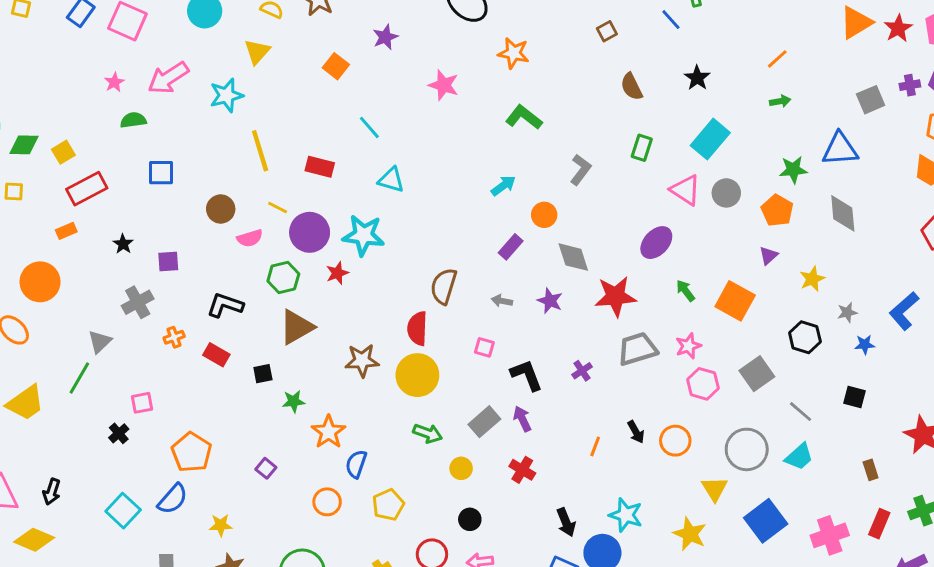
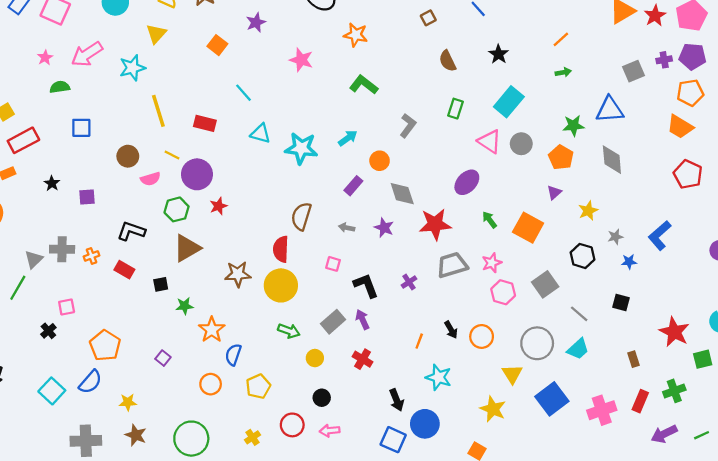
cyan star: (363, 235) -> (301, 148), moved
gray cross: (138, 302) -> (62, 249), moved, turned 30
cyan star: (626, 515) -> (438, 377), moved

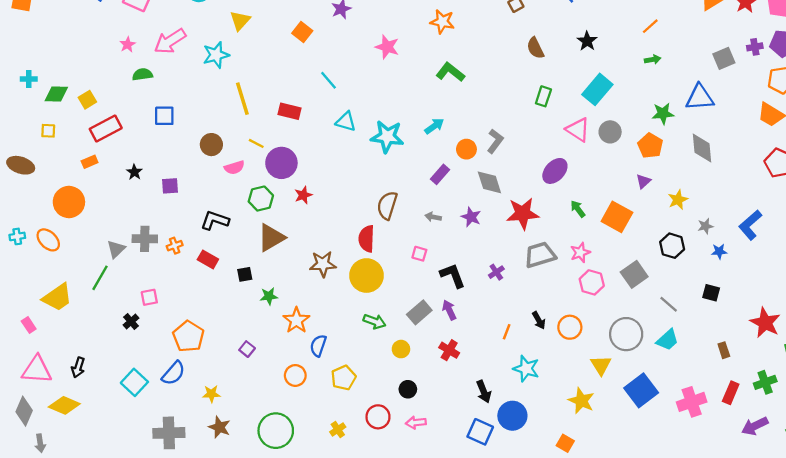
gray L-shape: (408, 126) -> (495, 141), moved

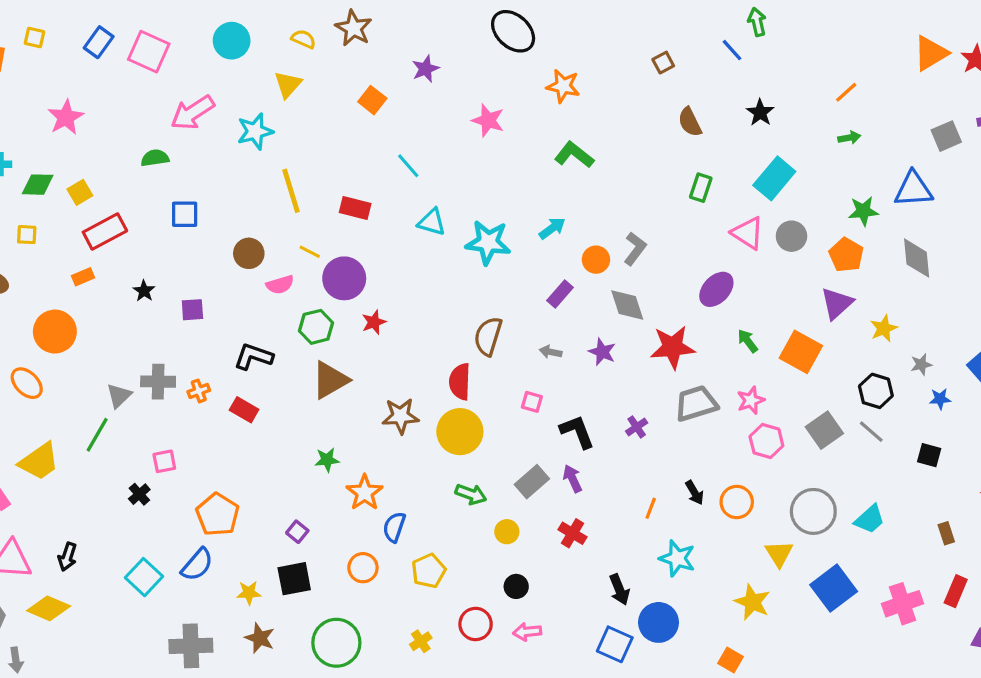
pink star: (128, 45) -> (66, 117), moved, size x1.6
purple triangle: (643, 181) -> (837, 303), size x1.6
black square: (245, 274) -> (294, 579), moved, size x1.6
gray line: (669, 304) -> (871, 432), moved

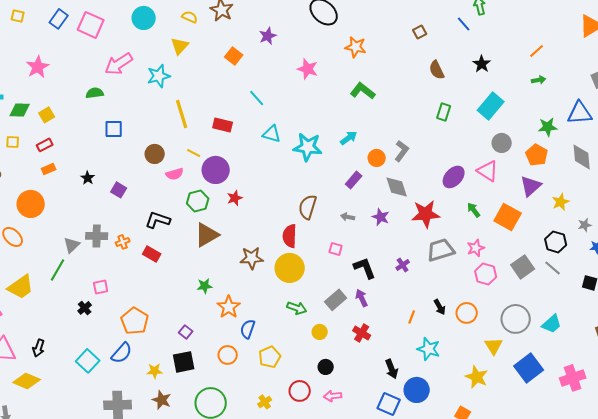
red rectangle: (105, 231) -> (45, 145), moved, size x0.6
pink triangle: (748, 233) -> (488, 171), moved
purple square: (192, 310) -> (119, 190), turned 35

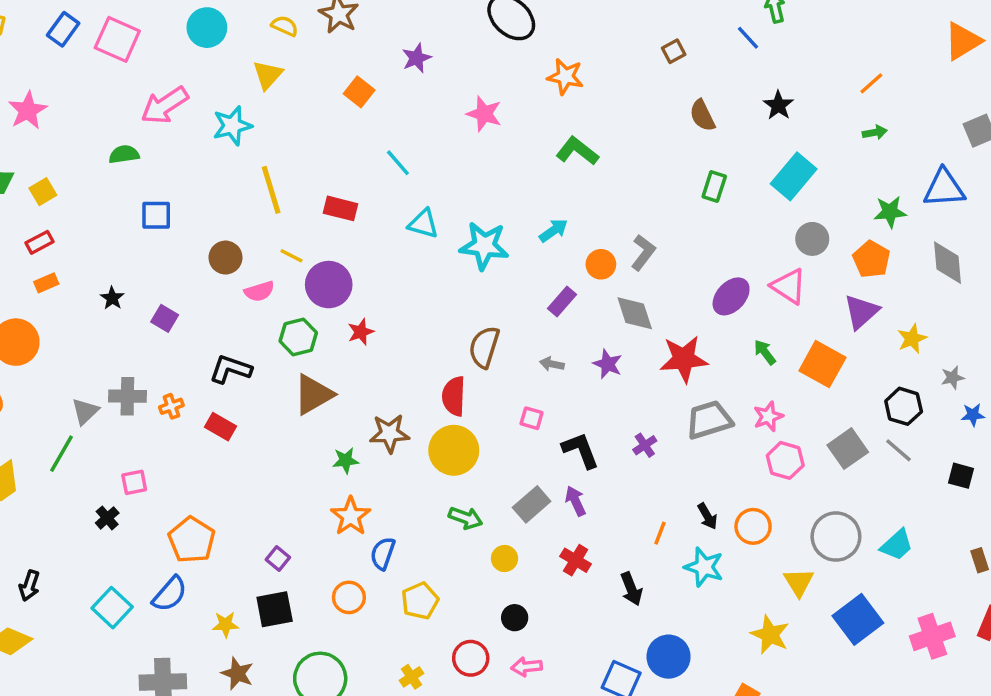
green star: (205, 286) -> (346, 460), moved
cyan star: (429, 349) -> (704, 567), moved
black arrow: (392, 369) -> (631, 589), moved

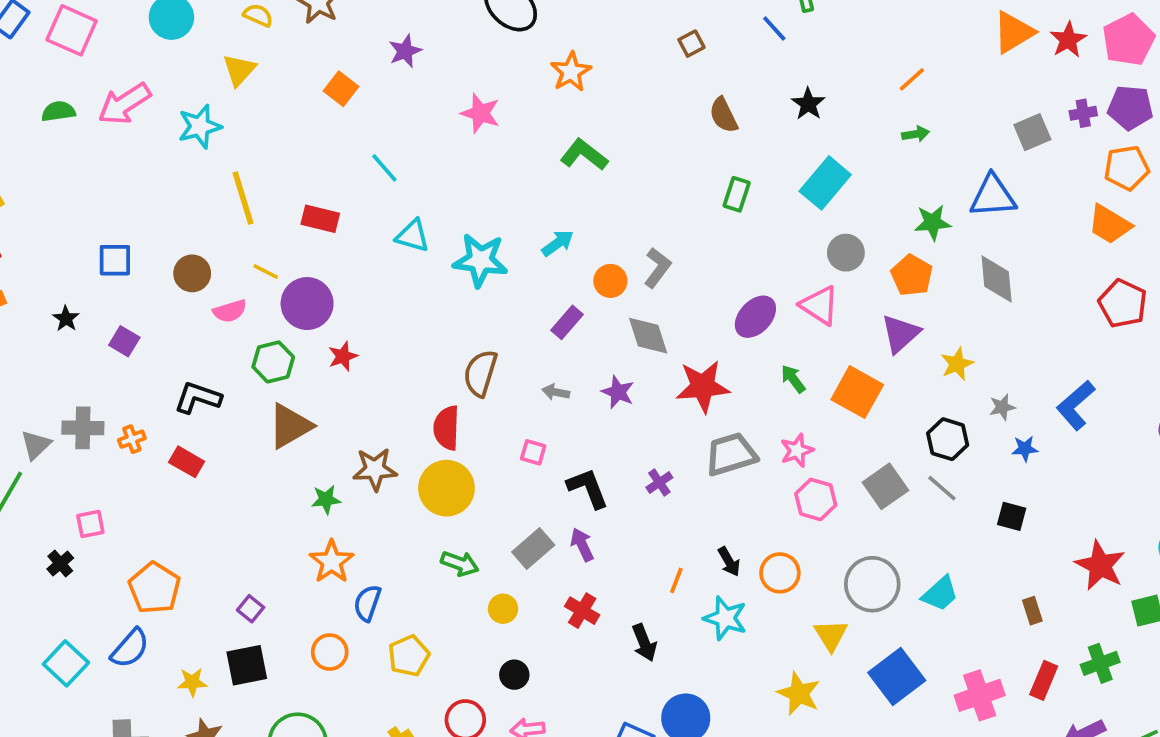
orange star: (565, 77) -> (571, 72), turned 30
green semicircle: (124, 154) -> (58, 111), moved
blue square: (156, 215) -> (115, 260), moved

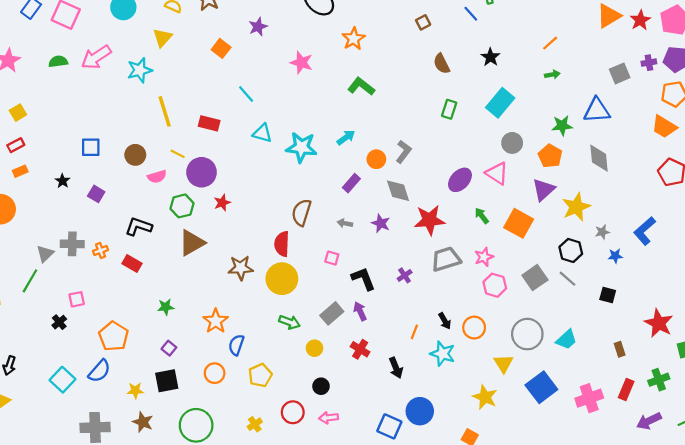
yellow star: (957, 364) -> (576, 207), size x1.5
green star: (326, 499) -> (166, 307), moved

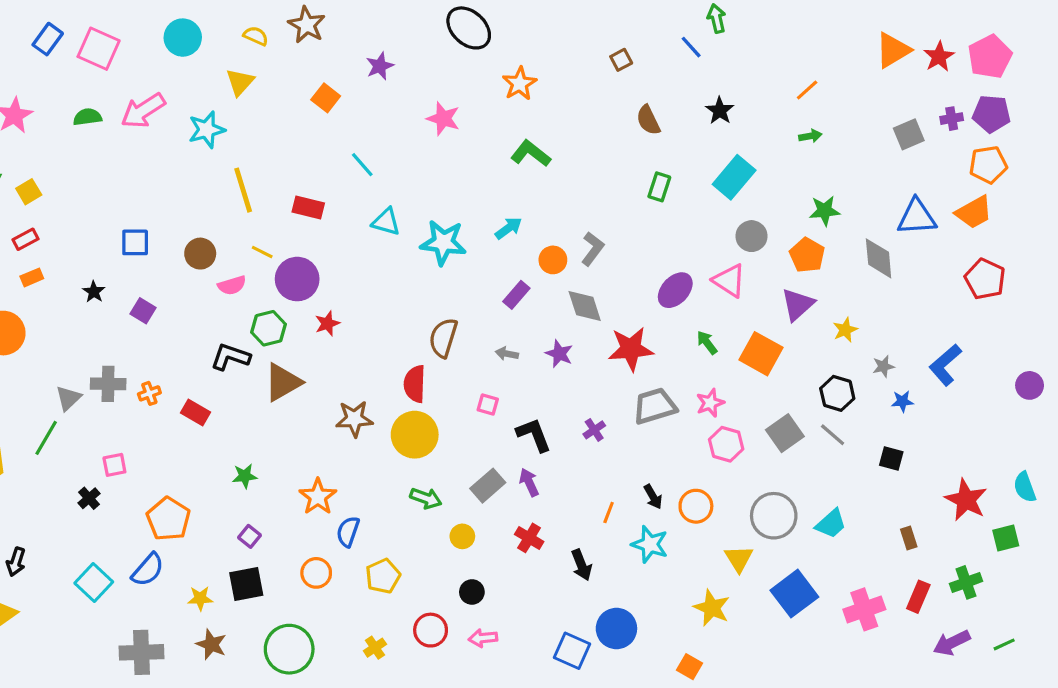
blue triangle: (597, 110) -> (917, 217), moved
orange trapezoid: (664, 127) -> (974, 212), turned -60
yellow star: (576, 207) -> (845, 330), size x0.6
black L-shape: (139, 227) -> (230, 357), moved

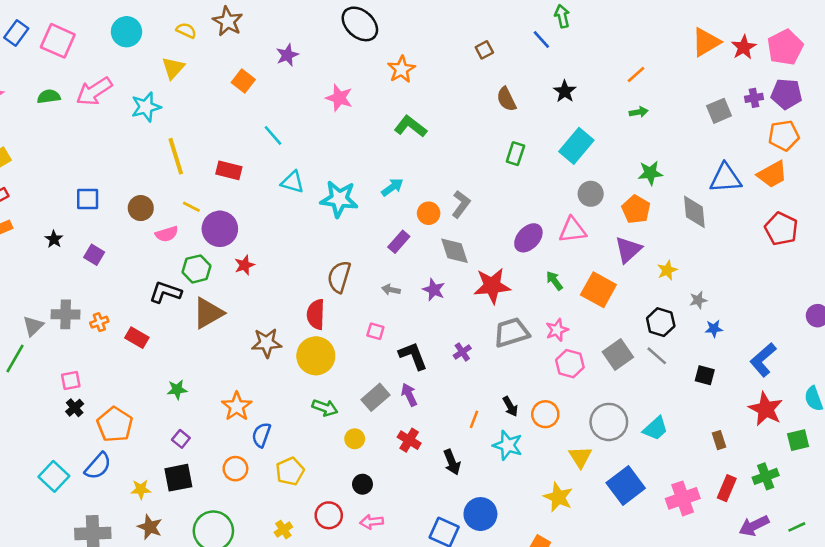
pink triangle: (729, 281) -> (573, 230), turned -40
blue L-shape: (945, 365) -> (763, 360), moved
black cross: (89, 498) -> (75, 408), moved

